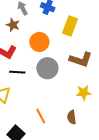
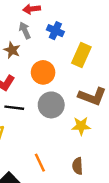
yellow star: (84, 93) -> (81, 126), moved

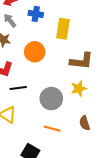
gray circle: (51, 105) -> (51, 99), moved
orange line: (40, 163) -> (52, 129), turned -35

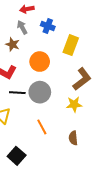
brown L-shape: (82, 61) -> (82, 79), turned -55
gray circle: (51, 99) -> (40, 92), moved
orange line: (52, 129) -> (42, 127), moved, turned 35

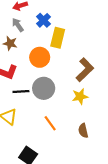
blue cross: (48, 26) -> (43, 20), turned 32
yellow rectangle: (71, 45) -> (58, 38), moved

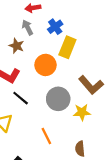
brown L-shape: (85, 70) -> (91, 85), turned 85
gray circle: (44, 88) -> (58, 99), moved
black line: (21, 92) -> (21, 98), turned 35

